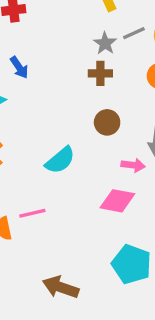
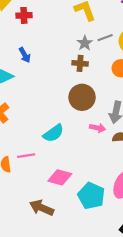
brown circle: (107, 122) -> (82, 97), size x1.5
cyan semicircle: (60, 160) -> (53, 133), moved
pink diamond: (117, 201) -> (60, 177), moved

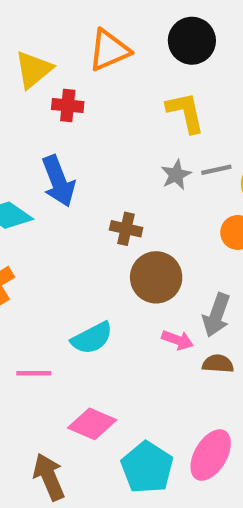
blue arrow: (25, 55) -> (58, 181), size x1.6
brown cross: (80, 63) -> (126, 229), moved
brown arrow: (41, 208) -> (49, 477), turned 35

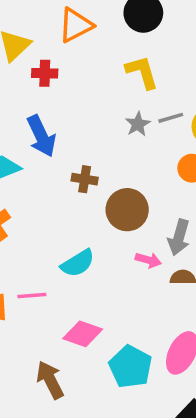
brown cross: (126, 229) -> (85, 179), moved

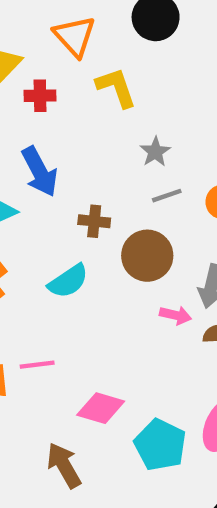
orange triangle: (76, 25) -> (75, 36), turned -42
yellow L-shape: (142, 72) -> (116, 88), moved
gray line: (171, 118) -> (167, 196), moved
cyan semicircle: (78, 263) -> (68, 281), moved

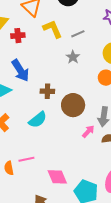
gray line: (167, 196) -> (78, 34), moved
pink arrow: (176, 315) -> (88, 131), turned -56
pink diamond: (101, 408) -> (57, 177), turned 55

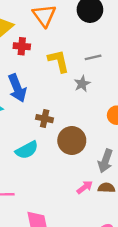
yellow L-shape: (53, 29) -> (59, 61), moved
pink arrow: (88, 131) -> (85, 187), moved

